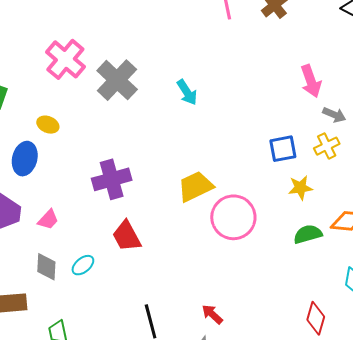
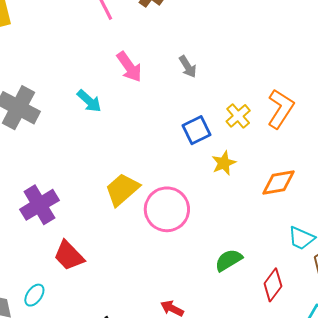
pink arrow: (311, 81) -> (129, 67), moved
gray arrow: (334, 115) -> (188, 67), moved, turned 50
green semicircle: (308, 234) -> (229, 260), moved
red diamond: (316, 318) -> (273, 285), turned 36

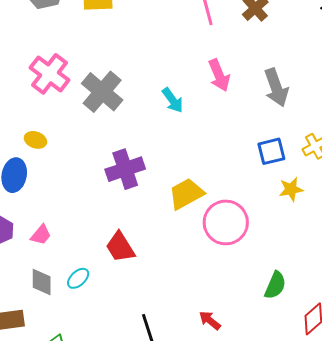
gray arrow: (188, 67) -> (276, 88), size x1.6
purple cross: (39, 205) -> (125, 169), moved
green semicircle: (229, 260) -> (275, 285), turned 132

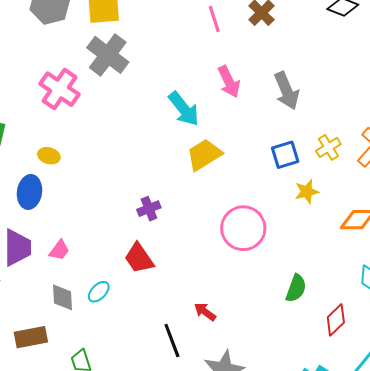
gray cross: (102, 92) -> (108, 55), moved
cyan arrow: (173, 100) -> (184, 109), size x1.4
purple cross: (125, 169) -> (149, 209), moved, size x0.6
yellow trapezoid: (186, 194) -> (204, 155), moved
red arrow: (210, 320) -> (205, 312), moved

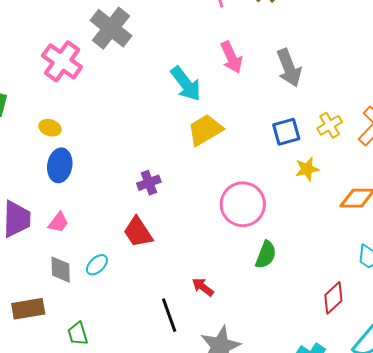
blue ellipse: (29, 192) -> (60, 165), moved
green semicircle: (296, 288) -> (266, 255), moved

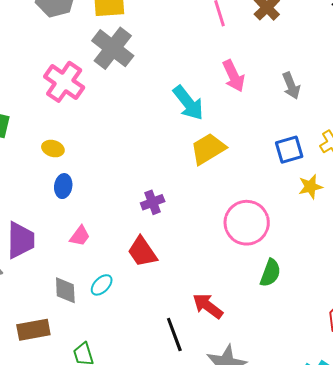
gray arrow: (289, 68) -> (291, 86), size x0.7
blue ellipse: (60, 165) -> (63, 186), size x0.7
pink trapezoid: (58, 222) -> (80, 236), moved
red arrow: (203, 287) -> (208, 306), size x1.4

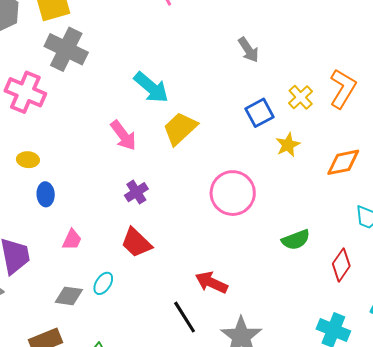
pink arrow: (234, 76) -> (123, 135), moved
green semicircle: (270, 273) -> (296, 240), moved, turned 60
gray diamond: (65, 290) -> (69, 296), turned -68

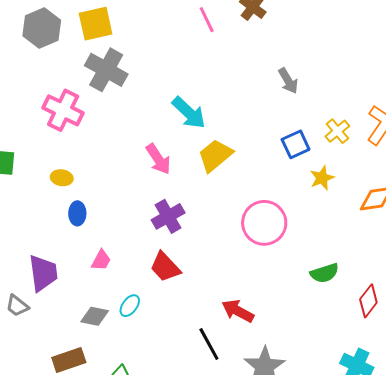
purple cross: (136, 192) -> (168, 216), size x1.4

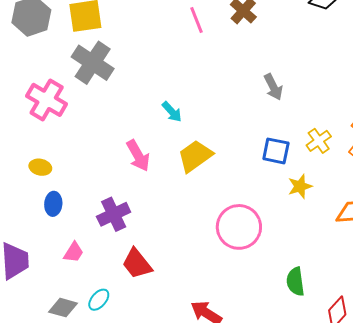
cyan arrow: (189, 113) -> (172, 112), size x0.6
blue square: (296, 144) -> (276, 151), turned 32
purple cross: (168, 216) -> (114, 214), moved
green semicircle: (324, 273) -> (295, 282), turned 96

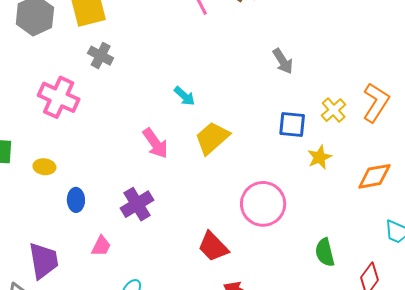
gray cross: (93, 63) -> (101, 56), size x0.6
yellow ellipse: (40, 167) -> (44, 167), moved
red trapezoid: (137, 264) -> (213, 247), moved

